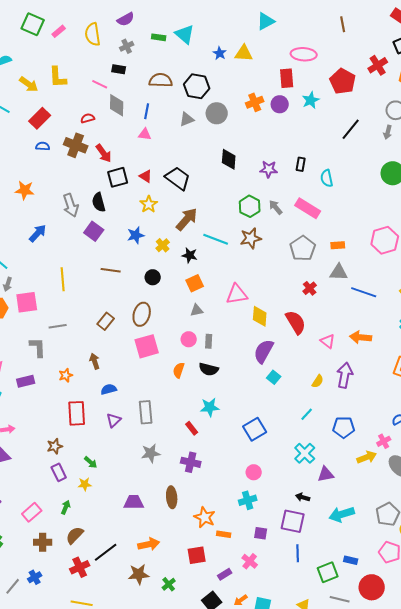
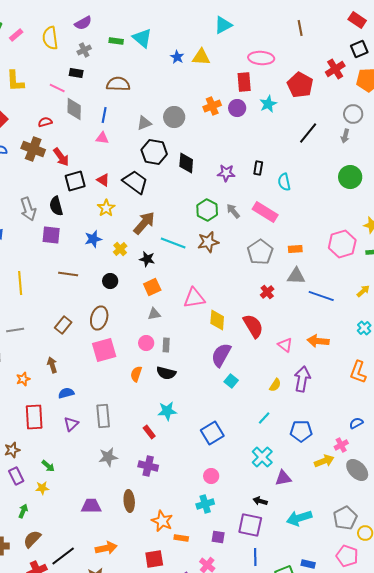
black hexagon: (197, 86) -> (154, 152), moved
purple square: (94, 231) -> (51, 235), turned -30

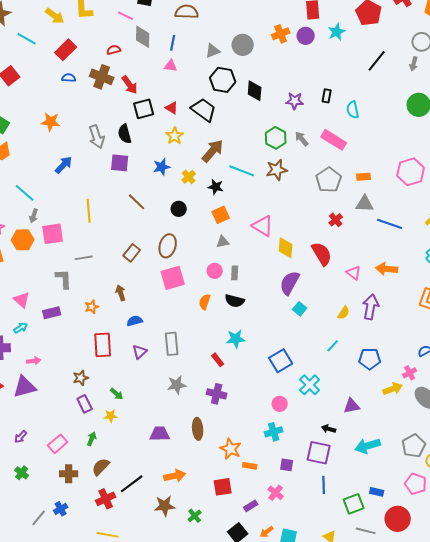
brown line: (68, 274) -> (137, 202), turned 36
pink triangle: (194, 298) -> (263, 226), turned 40
cyan cross: (262, 457) -> (310, 385), moved

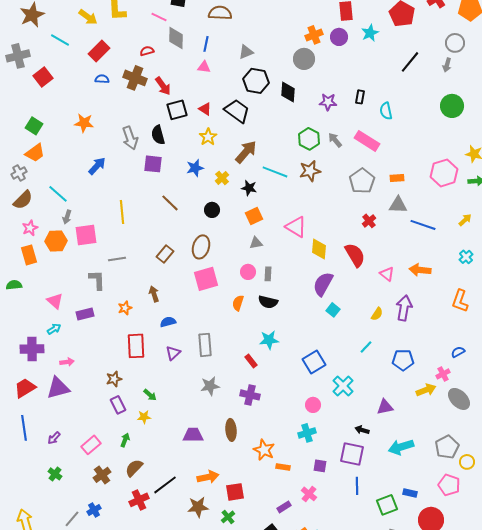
gray circle: (243, 45) -> (304, 59), moved
brown cross: (69, 474) -> (102, 475), turned -36
red square: (223, 487) -> (235, 492), moved

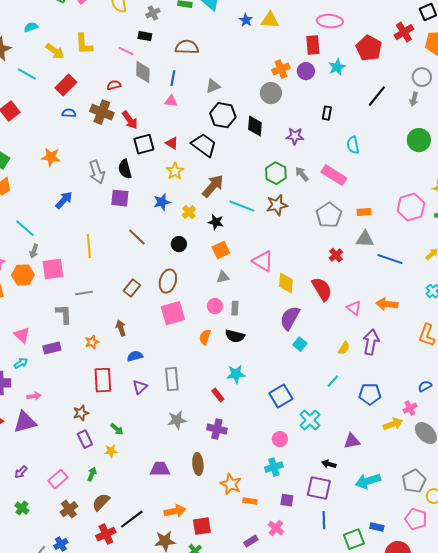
black rectangle: (360, 97) -> (327, 113), moved

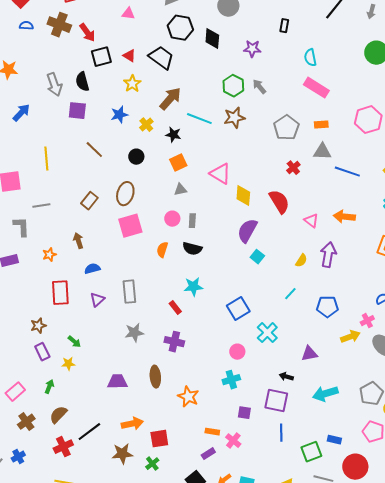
pink rectangle: (334, 175) -> (316, 88), moved
orange rectangle: (250, 501) -> (212, 432), moved

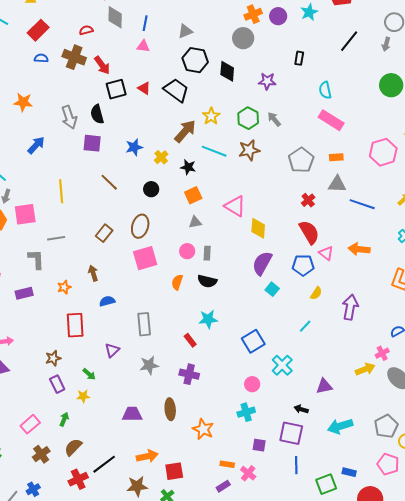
yellow star: (132, 84) -> (211, 116), moved
red semicircle: (279, 202) -> (309, 232), moved
purple arrow: (328, 255) -> (350, 307), moved
purple triangle: (97, 300) -> (112, 350), moved
blue pentagon: (327, 307) -> (303, 265), moved

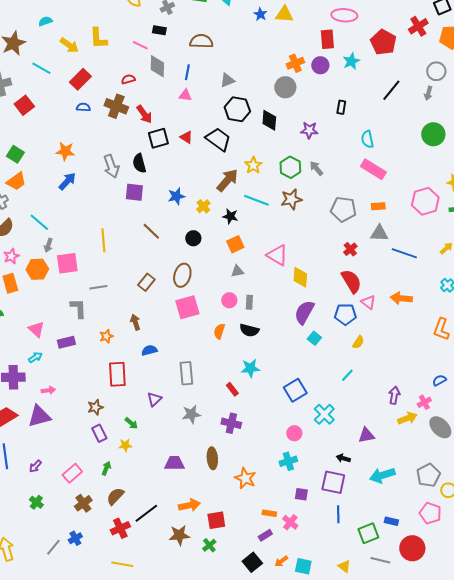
blue arrow: (36, 145) -> (67, 181), moved
gray pentagon: (301, 160) -> (343, 209), turned -30
purple arrow: (350, 307) -> (394, 395), moved, size x0.7

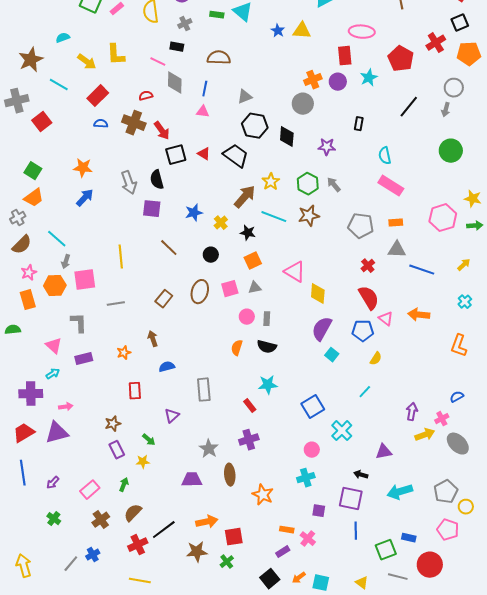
pink square: (187, 307) -> (230, 289), moved, size x0.7
gray L-shape: (78, 308) -> (79, 323), moved
red rectangle: (117, 374) -> (135, 391), size x0.7
gray star: (191, 414) -> (209, 449), moved, turned -30
purple cross: (231, 423) -> (249, 440), turned -30

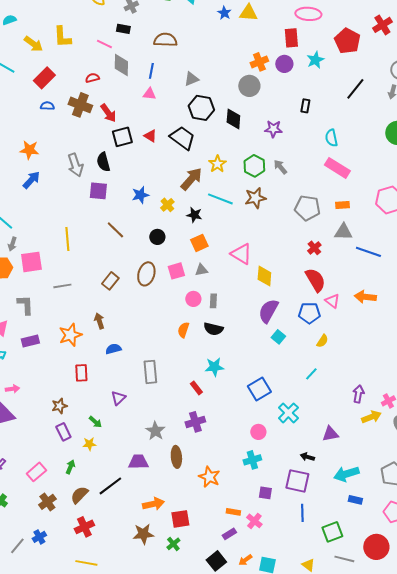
orange star: (124, 353) -> (70, 335), size x1.6
black line: (164, 530) -> (110, 486), moved
blue rectangle: (409, 538) -> (355, 500), moved

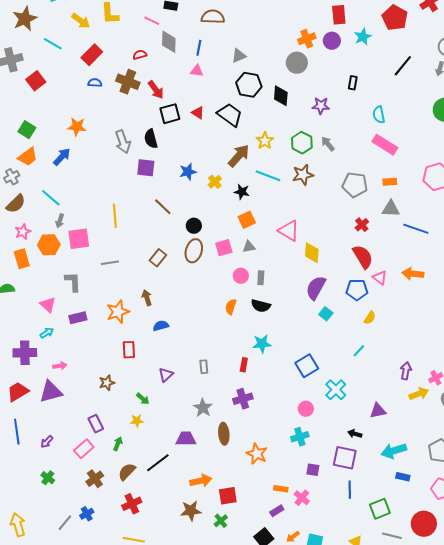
blue arrow: (31, 180) -> (62, 157), moved
black circle: (157, 237) -> (194, 226), moved
gray rectangle: (150, 372) -> (204, 367), moved, size x0.6
red rectangle: (196, 388) -> (244, 365), turned 48
purple rectangle: (63, 432) -> (96, 424), moved

